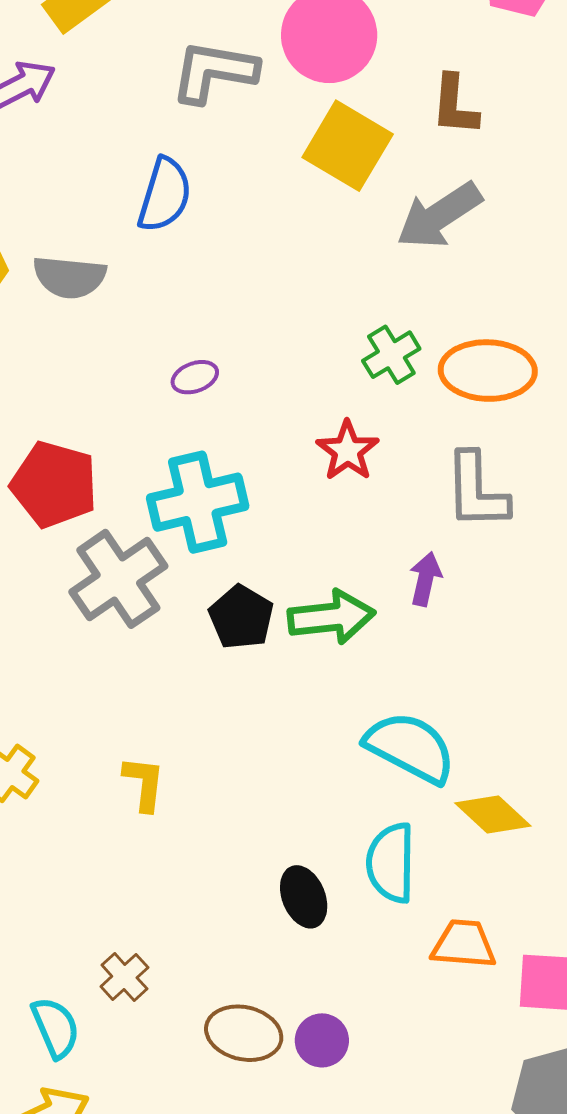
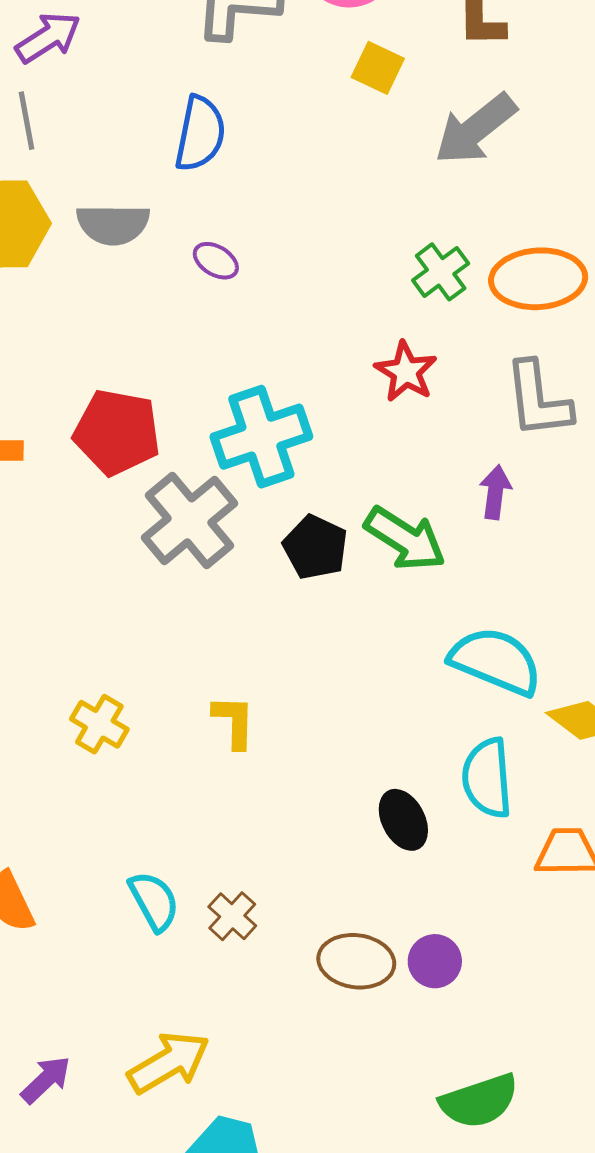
yellow square: (348, 146) -> (378, 68), size x0.6
purple ellipse: (195, 377) -> (216, 261), moved, turned 57
green arrow: (331, 617) -> (405, 539), turned 44
cyan semicircle: (56, 1028) -> (154, 901), moved

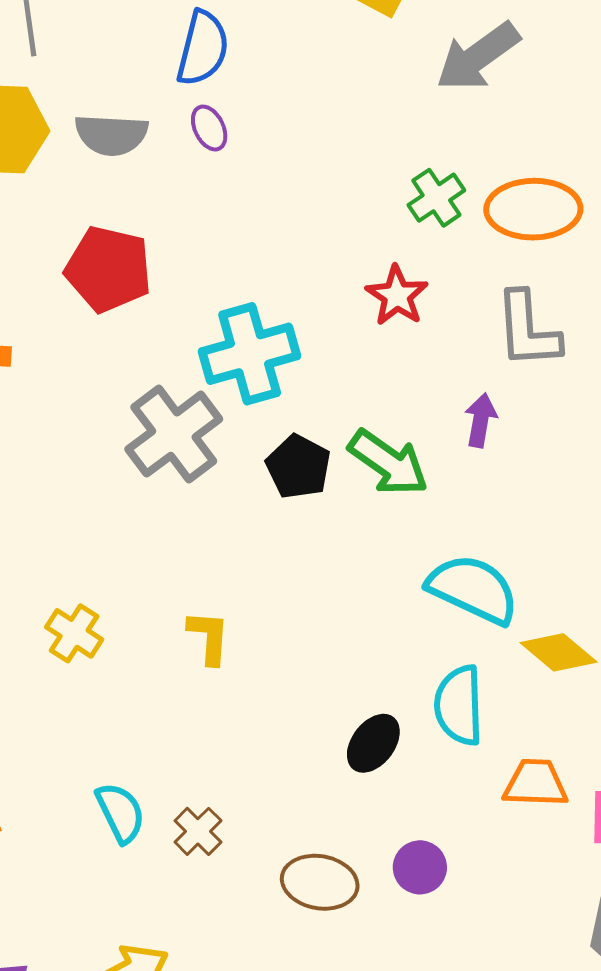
purple ellipse: (216, 261) -> (209, 128), moved, turned 30
red pentagon: (117, 432) -> (108, 269), moved
black ellipse: (403, 820) -> (373, 743), turned 62
purple circle: (435, 961) -> (420, 867), moved

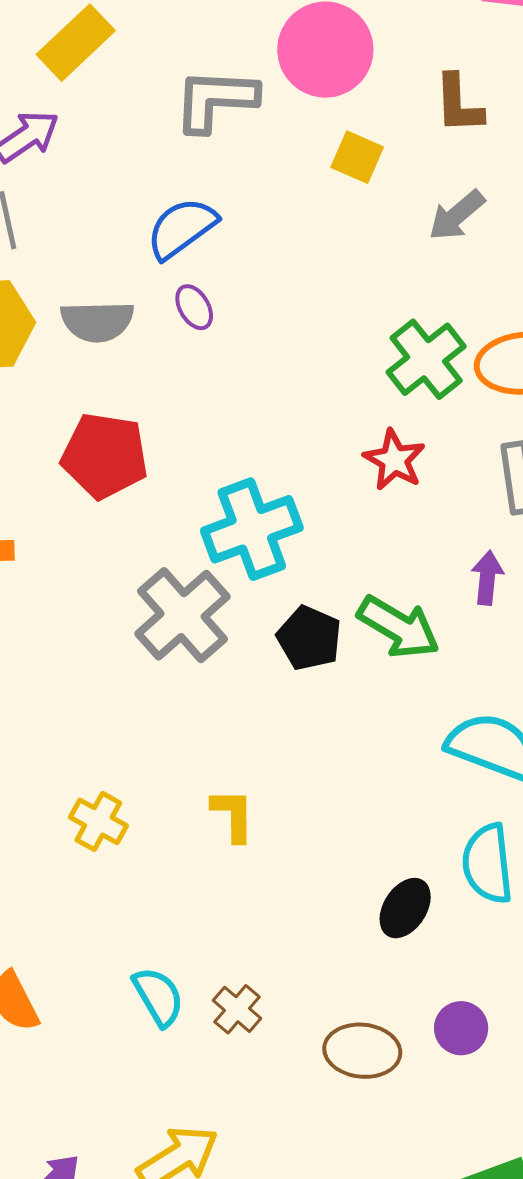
blue semicircle: (203, 48) -> (182, 228), turned -136
gray arrow: (478, 57) -> (457, 215), size x0.7
green cross: (436, 198) -> (426, 359), size x1.4

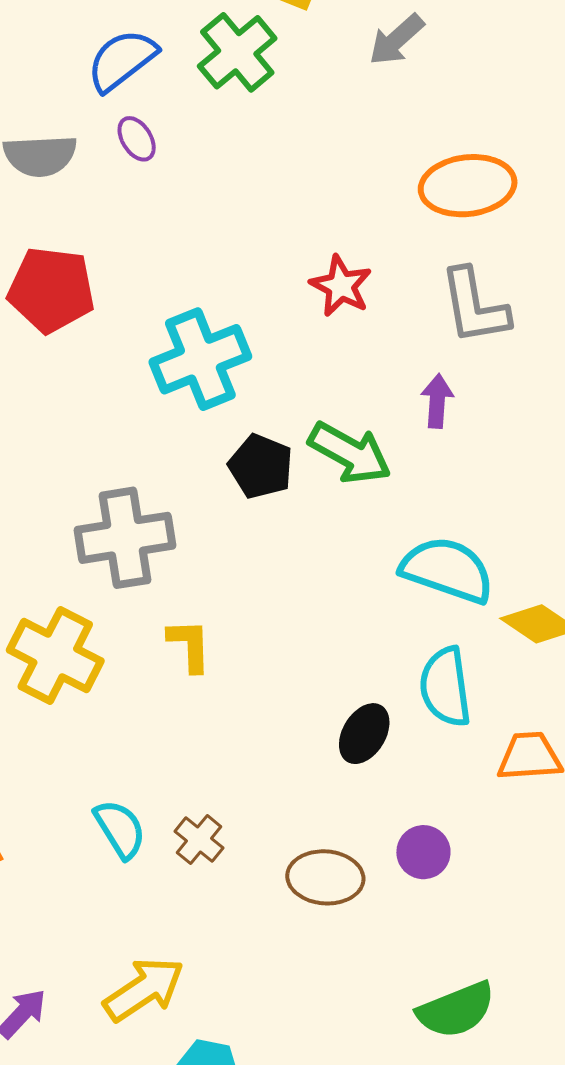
green cross: (426, 359) -> (237, 52), moved
gray cross: (183, 615) -> (125, 538), moved, turned 34
yellow cross: (98, 821) -> (55, 656), size x1.6

